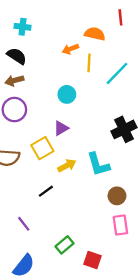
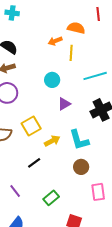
cyan cross: (23, 27) -> (12, 13), moved
cyan line: (117, 73) -> (95, 76), moved, turned 30
purple triangle: (61, 128) -> (64, 104), moved
brown circle: (117, 196) -> (81, 167), moved
green rectangle: (65, 245) -> (51, 198), moved

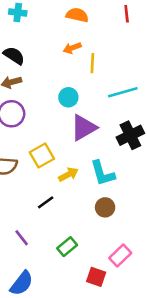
orange semicircle: (76, 28) -> (77, 15), moved
purple triangle: (64, 104) -> (84, 128), size x1.6
pink rectangle: (98, 192) -> (120, 255), moved, turned 54

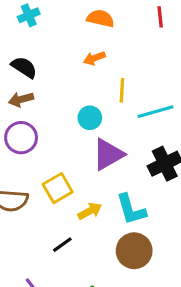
cyan cross: (18, 13) -> (29, 15), turned -30
yellow line: (92, 63) -> (122, 90), moved
brown circle: (105, 207) -> (134, 251), size x1.5

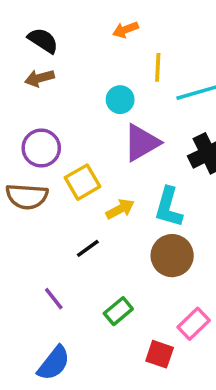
purple circle: (21, 138) -> (41, 148), moved
cyan L-shape: (131, 209) -> (169, 207), turned 32

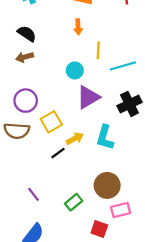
orange arrow: (125, 30) -> (78, 27), turned -72
black line: (88, 248) -> (58, 153), moved
brown circle: (172, 256) -> (107, 185), moved
pink rectangle: (194, 324) -> (121, 210), turned 30

